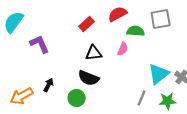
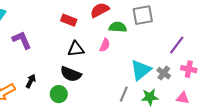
red rectangle: (87, 24) -> (69, 20), turned 63

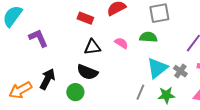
green semicircle: (118, 27) -> (148, 37), moved
pink semicircle: (105, 45) -> (121, 43), turned -80
black arrow: (31, 81) -> (47, 79), size x1.5

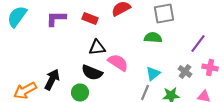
purple L-shape: (38, 38) -> (56, 18), moved, turned -65
pink semicircle: (121, 43) -> (118, 62), moved, size x1.5
cyan triangle: (157, 68) -> (153, 74), moved, size x0.7

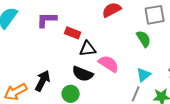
red rectangle: (90, 18) -> (73, 33), moved
green semicircle: (153, 38) -> (144, 39), turned 54

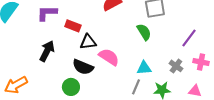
cyan triangle: (144, 75) -> (144, 68), turned 35
black arrow: (43, 81) -> (47, 51), moved

